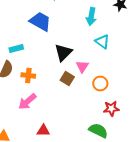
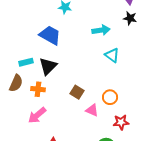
cyan arrow: (91, 16) -> (101, 30), turned -108
black triangle: (63, 52) -> (48, 66), moved
pink triangle: (82, 66) -> (92, 110), moved, turned -40

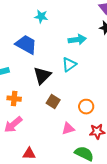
cyan triangle: (112, 55) -> (69, 65), moved, turned 49
black triangle: (48, 66) -> (42, 76), moved
pink triangle: (92, 110) -> (68, 129), moved, turned -40

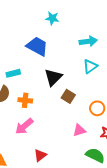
cyan triangle: (69, 65) -> (90, 66), moved
brown square: (53, 102) -> (68, 96), moved
red triangle: (29, 154) -> (40, 155), turned -40

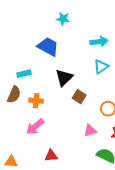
red triangle: (40, 155) -> (51, 156), turned 32

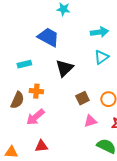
brown semicircle: (14, 95) -> (17, 100), moved
brown square: (79, 97) -> (82, 98), moved, turned 32
red triangle: (51, 156) -> (41, 146), moved

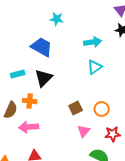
black triangle: (64, 68) -> (44, 78), moved
pink arrow: (35, 117) -> (29, 127), turned 36
pink triangle: (90, 121) -> (84, 131), turned -32

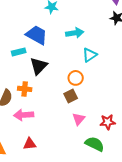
cyan arrow: (93, 42) -> (75, 33), moved
cyan rectangle: (18, 74) -> (19, 52), moved
orange circle: (102, 109) -> (76, 78), moved

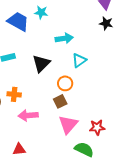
blue trapezoid: (37, 35) -> (18, 21), moved
black triangle: (39, 66) -> (41, 63), moved
pink arrow: (24, 115) -> (28, 115), moved
pink triangle: (79, 119) -> (68, 124), size x1.5

